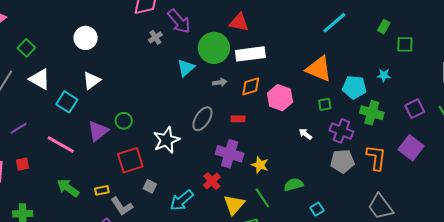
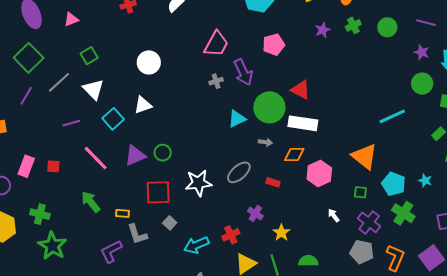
purple line: (19, 128) -> (71, 123), moved
purple cross: (230, 154) -> (255, 214), size x0.6

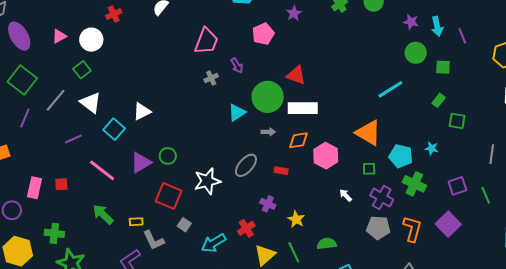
purple star: (323, 30) -> (294, 13), moved
white circle: (149, 62) -> (91, 40), moved
purple arrow: (243, 72) -> (237, 66), size x0.6
red square: (158, 192) -> (169, 196), turned 32

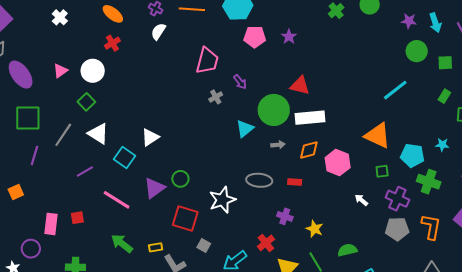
purple star: (294, 13) -> (289, 37), moved
pink pentagon: (263, 34) -> (255, 37), moved, turned 30
green square: (22, 80) -> (28, 118), turned -32
gray ellipse: (246, 165) -> (259, 180), turned 60

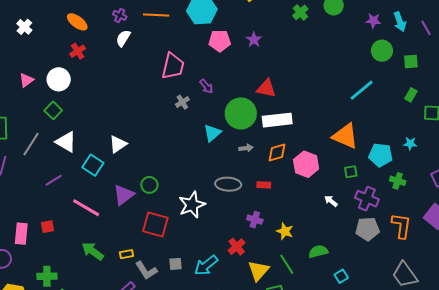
green cross: (429, 182) -> (398, 181), size x0.7
gray square: (204, 246) -> (176, 264), moved, turned -32

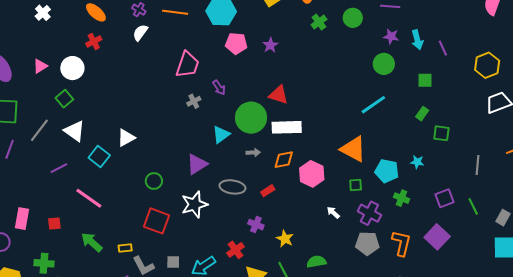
green circle: (382, 51) -> (384, 64), moved
red rectangle: (264, 185) -> (268, 191), turned -40
purple triangle: (124, 195) -> (197, 164), moved
red square: (48, 227) -> (54, 224), moved

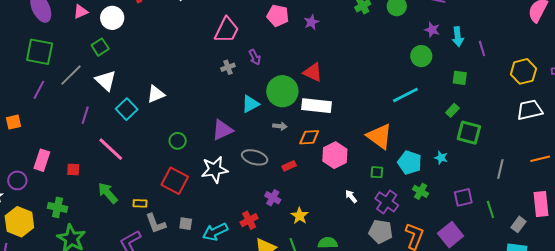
green square: (441, 133) -> (469, 133), size x1.4
purple line: (59, 168) -> (85, 115), turned -54

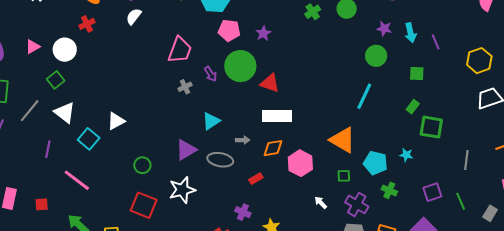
green circle: (282, 91) -> (240, 66), moved
cyan line: (405, 95) -> (364, 96), turned -32
gray ellipse: (255, 157) -> (220, 160), moved

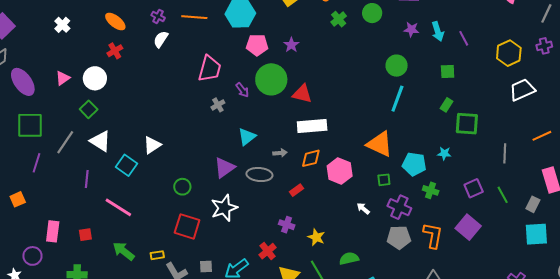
green circle: (376, 56) -> (397, 66), moved

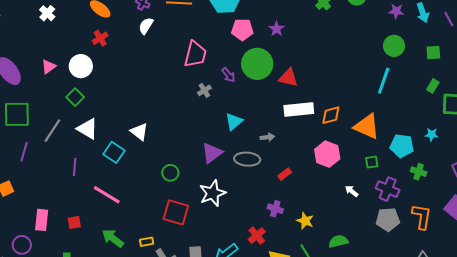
green circle: (397, 66) -> (394, 46), moved
white triangle: (152, 145) -> (139, 132), turned -48
orange diamond: (311, 158) -> (331, 115), moved

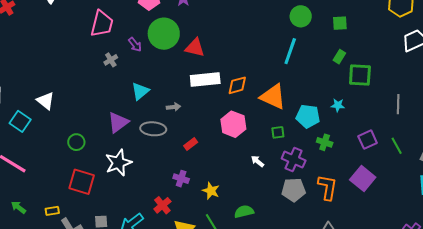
green arrow: (113, 238) -> (18, 207), size x0.7

